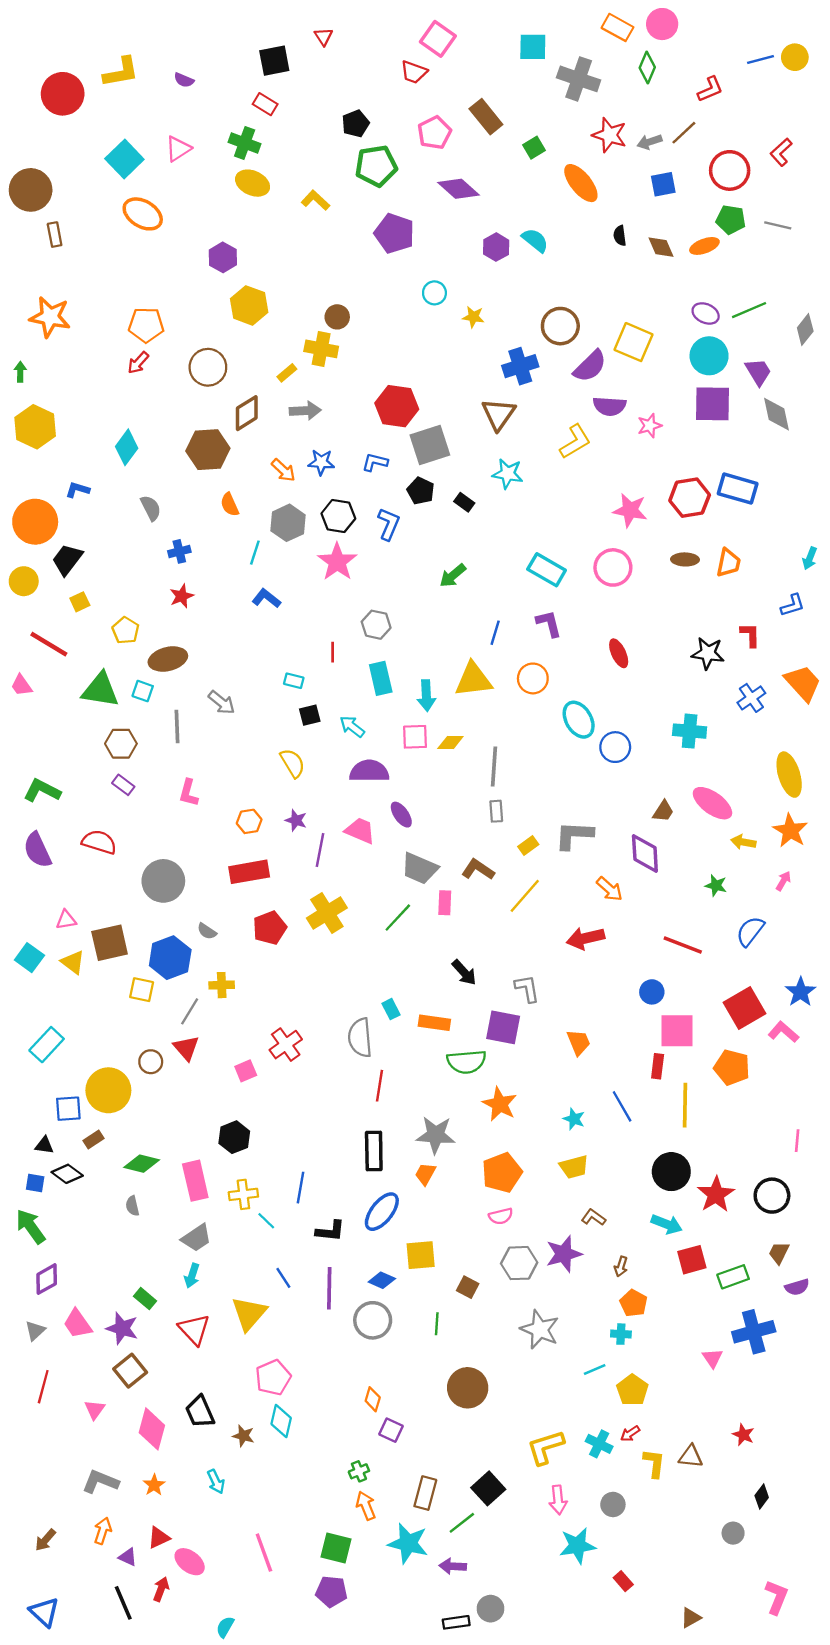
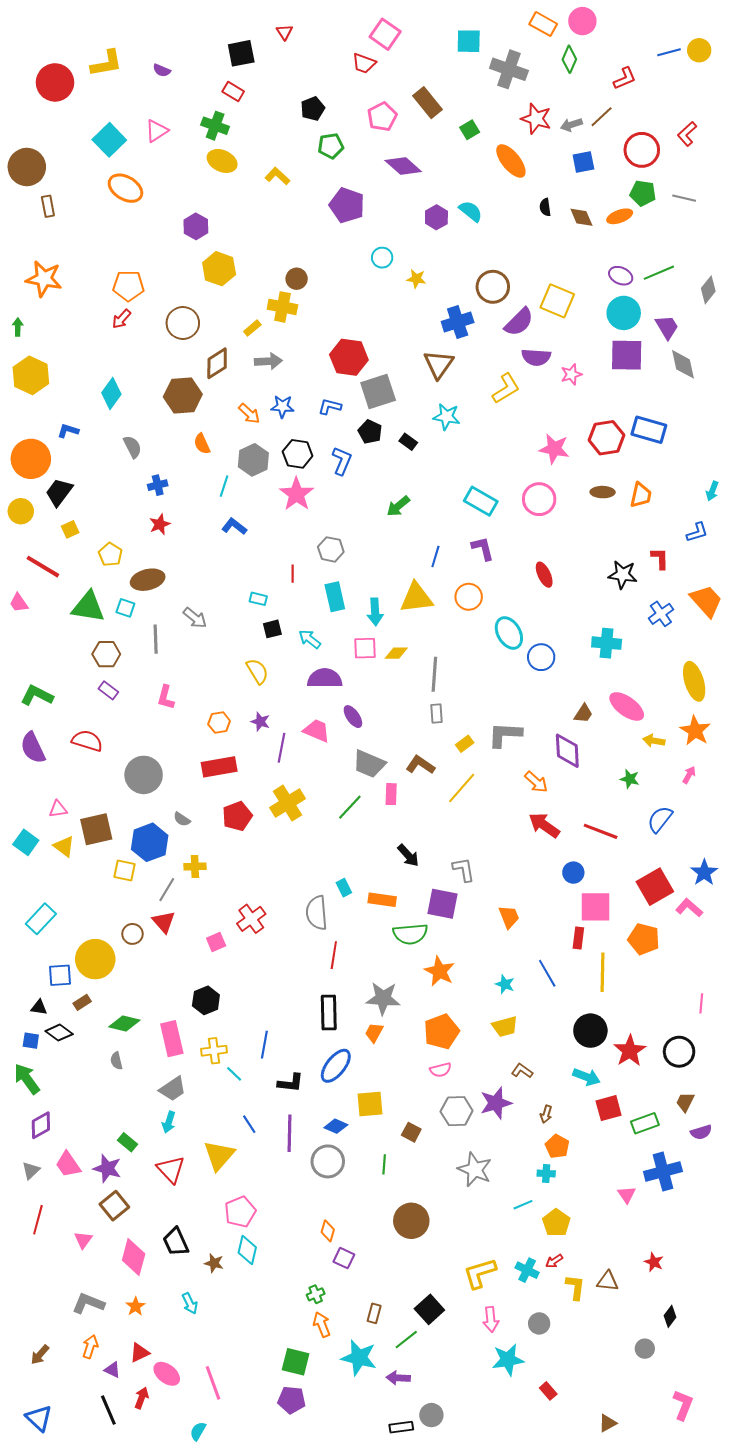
green pentagon: (376, 166) -> (331, 146), size x0.7
red arrow: (585, 938) -> (544, 825), moved, turned 48
brown rectangle: (425, 1493) -> (374, 1313), size x0.7
pink line: (264, 1553) -> (213, 1383), moved

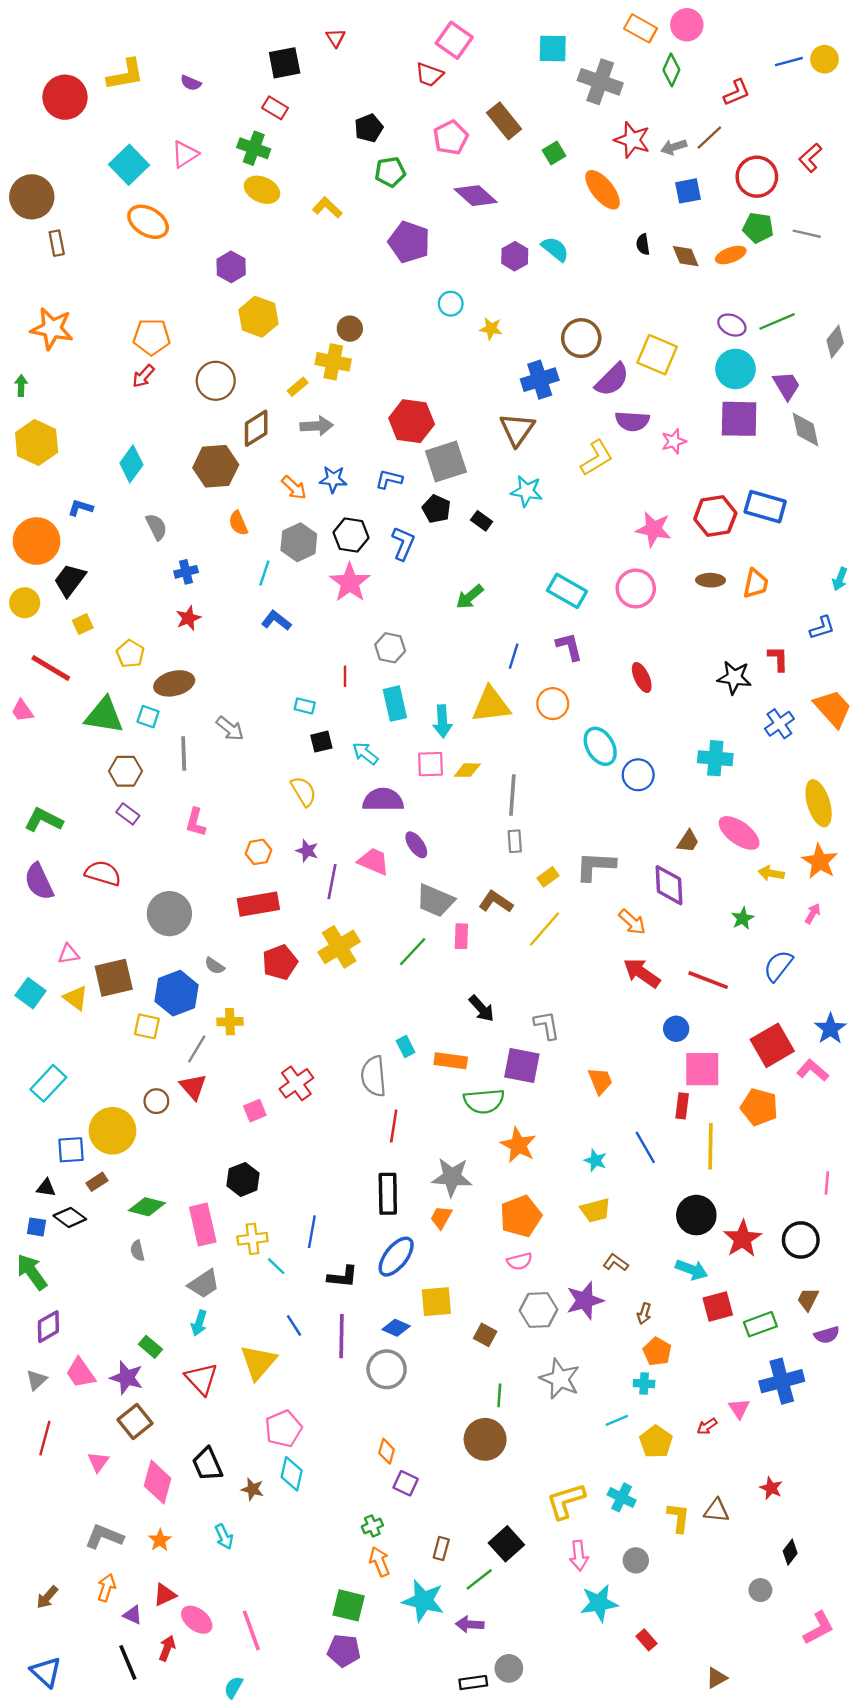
green star: (630, 779) -> (743, 918), turned 30
green line: (384, 1164) -> (499, 1395), moved
red arrow: (554, 1261) -> (707, 1426), moved
pink L-shape: (683, 1405) -> (819, 1628), moved, turned 40

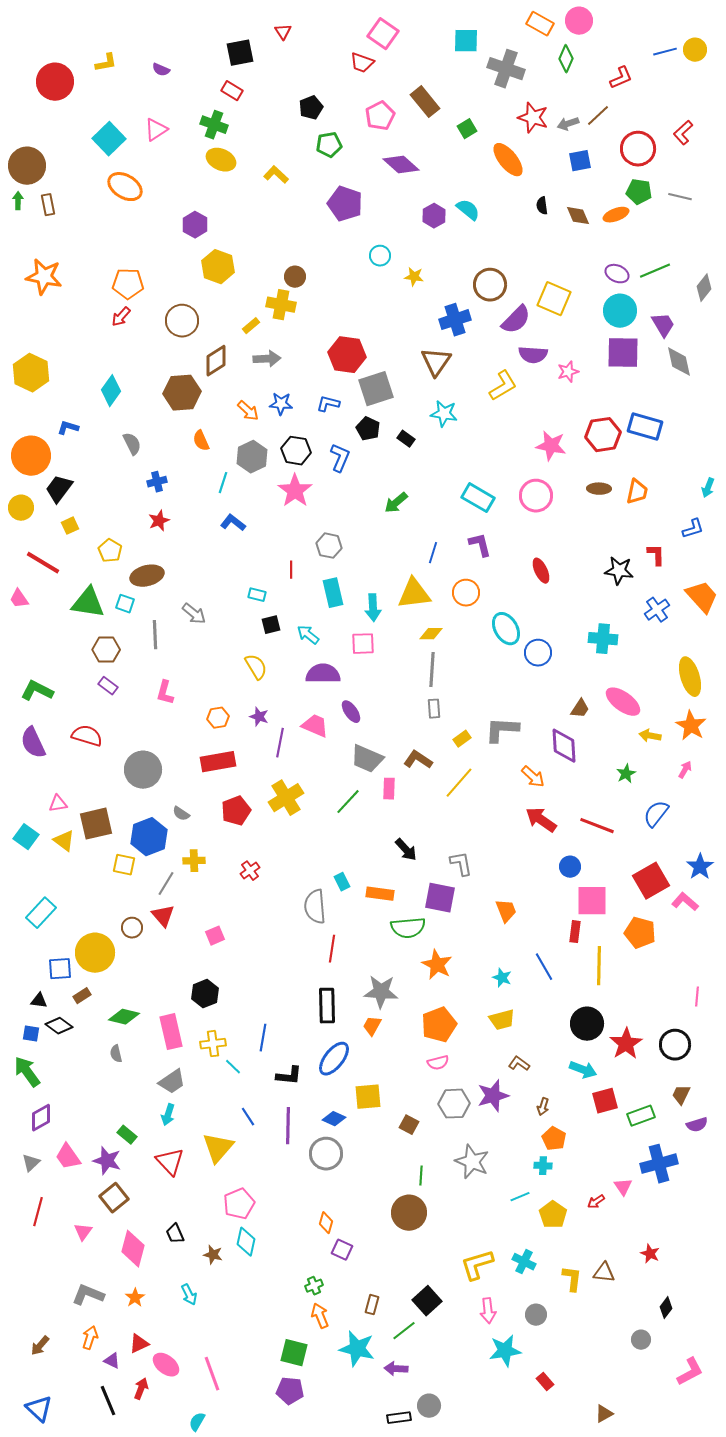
yellow L-shape: (126, 75) -> (106, 63), size x0.7
green arrow: (21, 386) -> (18, 201), moved
yellow diamond: (467, 770) -> (431, 634), moved
red cross: (296, 1083) -> (250, 871), moved, size x0.7
black trapezoid: (207, 1464) -> (175, 1234), size x0.7

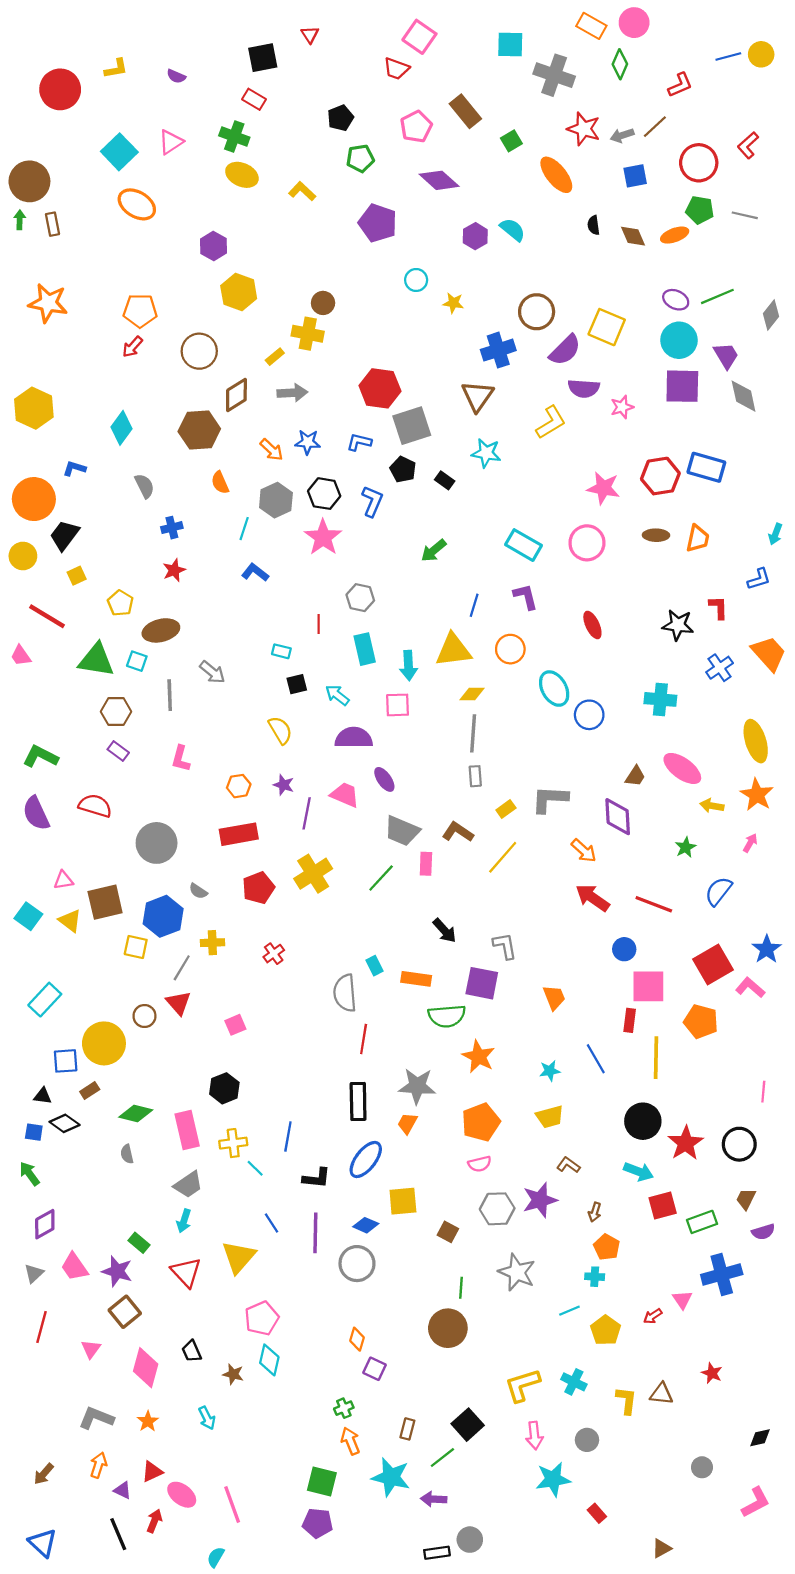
cyan star: (502, 978) -> (550, 1071), turned -30
green arrow: (27, 1072) -> (29, 1174), size x0.7
black diamond: (666, 1308) -> (760, 1438), moved, turned 40

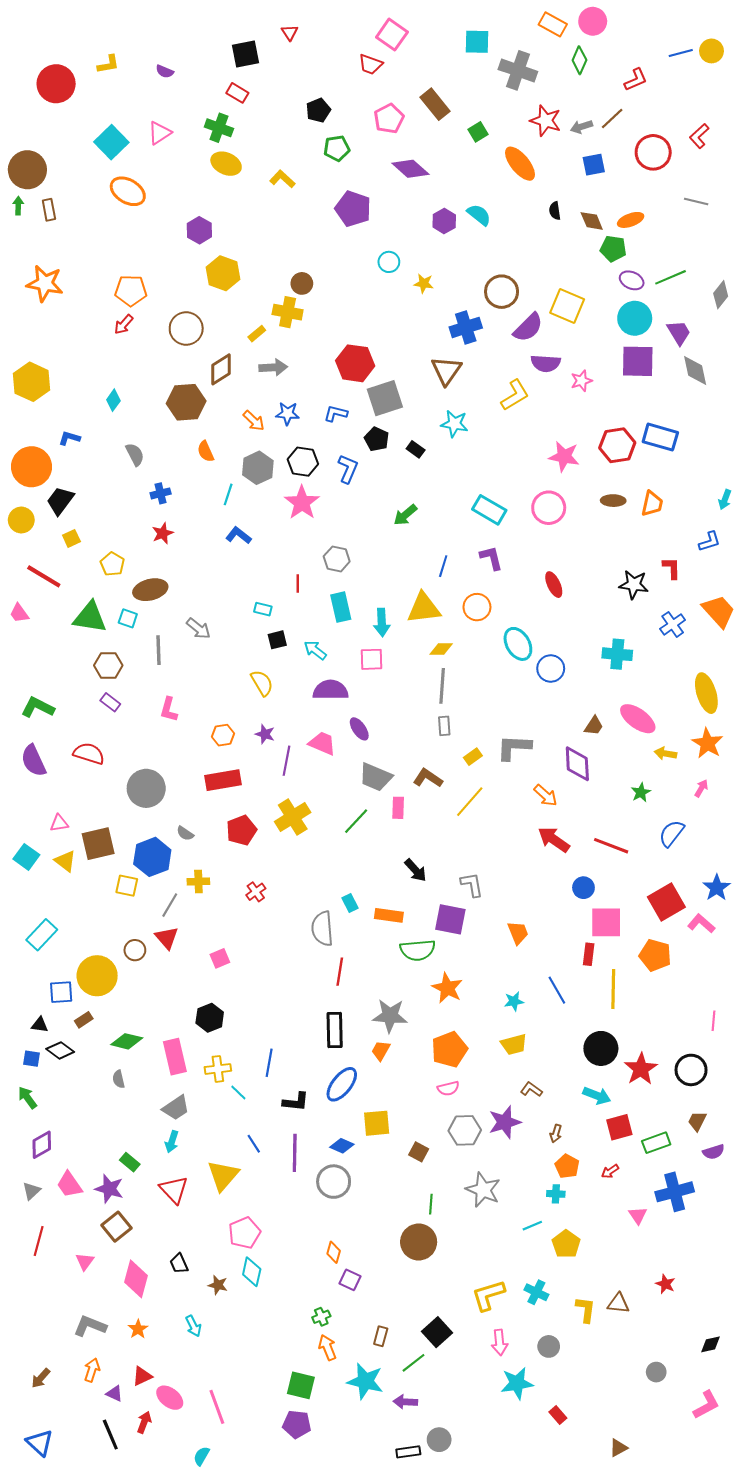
green pentagon: (700, 210) -> (613, 249), moved
cyan diamond: (121, 428) -> (113, 400), size x0.7
red arrow: (653, 1316) -> (610, 1171), moved

